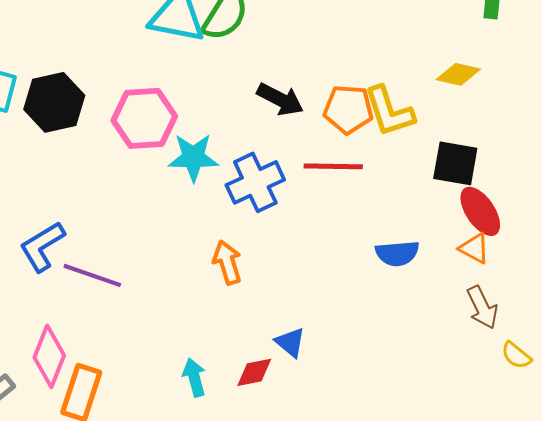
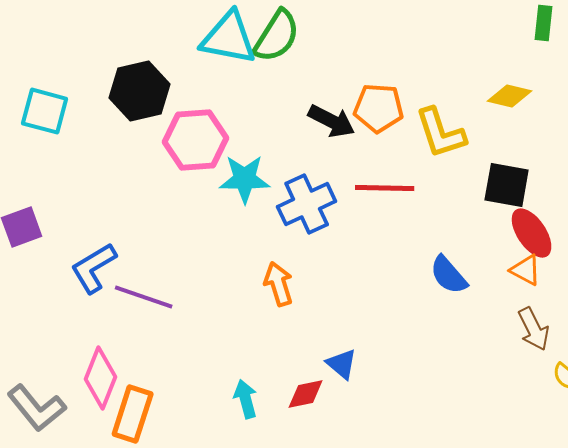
black hexagon: (54, 102) -> (140, 91), moved
orange pentagon: (348, 109) -> (379, 108), moved
blue semicircle: (397, 253) -> (449, 275), turned 54

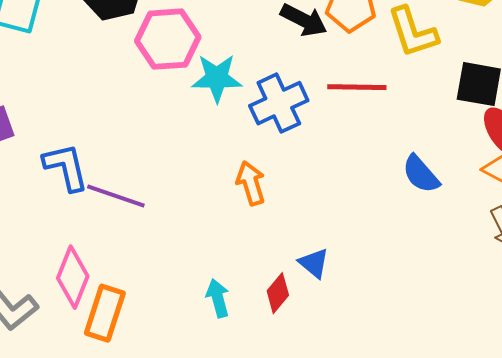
blue L-shape: (94, 268) -> (66, 167), turned 108
red diamond: (306, 394) -> (278, 293), turned -39

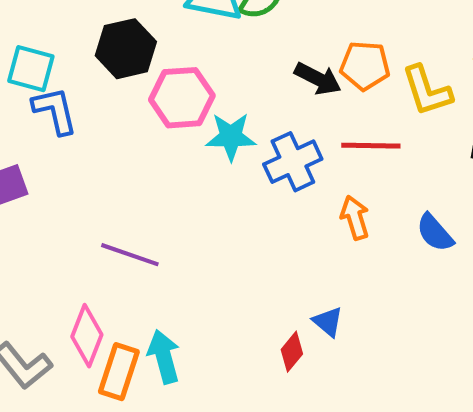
blue L-shape: (66, 167) -> (55, 111), moved
orange arrow: (251, 183) -> (355, 218), moved
cyan arrow: (218, 298) -> (164, 357), moved, size x1.4

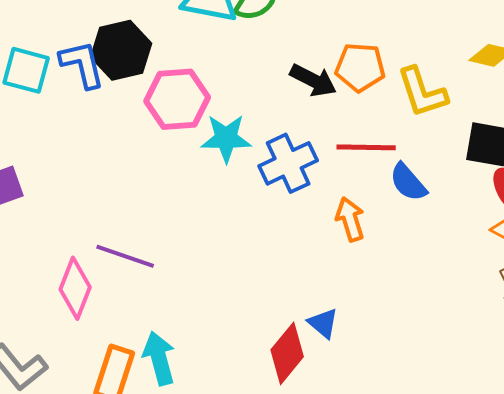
blue L-shape: (55, 111) -> (82, 64), moved
blue semicircle: (435, 233) -> (408, 182), moved
pink diamond: (87, 336) -> (75, 288), moved
red diamond: (292, 352) -> (287, 353), size x1.5

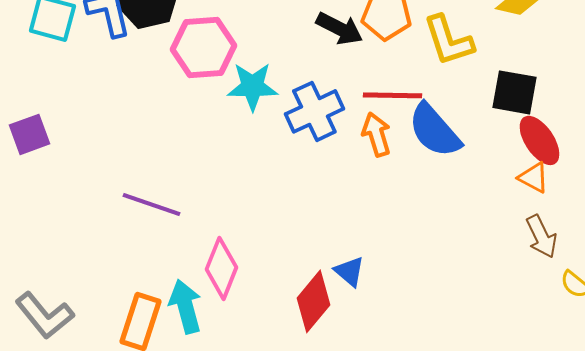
blue semicircle: (408, 182) -> (434, 130), size x1.4
orange arrow: (350, 219) -> (376, 134), moved
pink diamond: (75, 288) -> (221, 268), moved

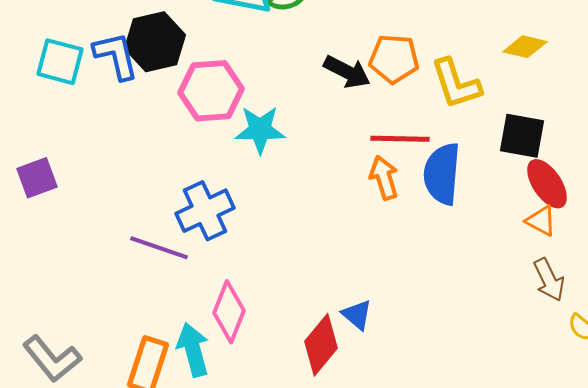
blue cross: (314, 111) -> (205, 211), moved
blue semicircle: (434, 130) -> (442, 174), turned 46

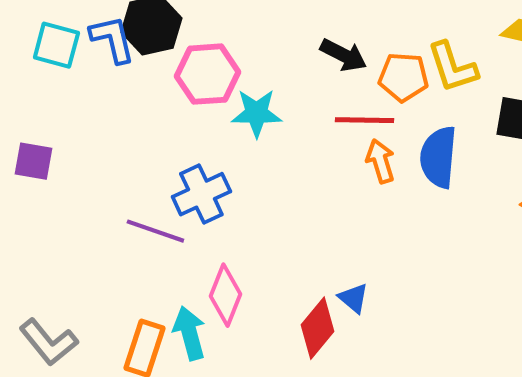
orange pentagon: (394, 59) -> (403, 77), moved
red line: (400, 139) -> (364, 120), moved
purple square: (37, 178) -> (33, 161), turned 30

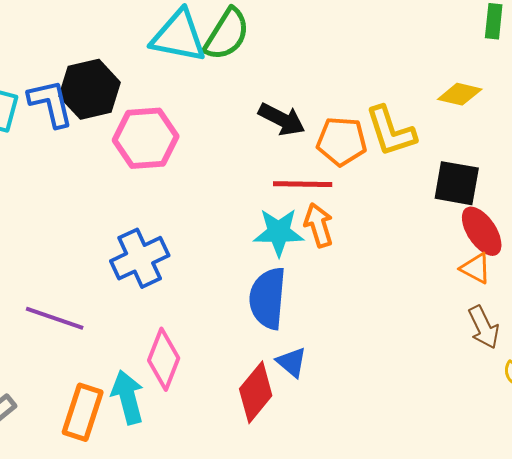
cyan star: (256, 113) -> (279, 232), moved
blue semicircle: (438, 157) -> (268, 298), moved
purple line: (155, 231) -> (55, 318), moved

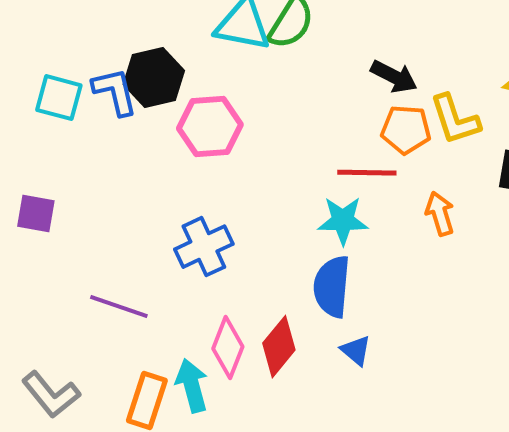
black arrow: (282, 119) -> (394, 77), moved
orange arrow: (319, 225) -> (440, 214), moved
red diamond: (256, 392) -> (279, 347), moved

